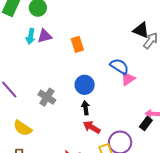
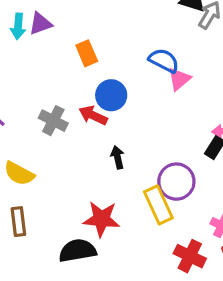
orange rectangle: (77, 44) -> (87, 53), moved
black arrow: (86, 108) -> (118, 157), moved
red arrow: (92, 127) -> (93, 115), moved

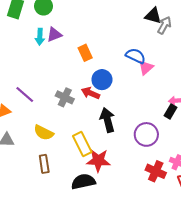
black arrow: (118, 157) -> (107, 120), size x1.6
yellow rectangle: (158, 205) -> (82, 144), moved
red cross: (190, 256) -> (156, 171), moved

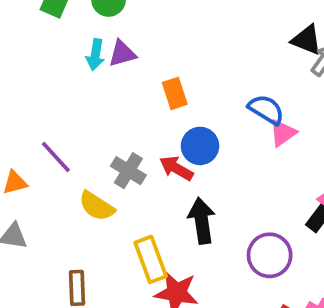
yellow semicircle: (44, 133) -> (97, 206), moved

